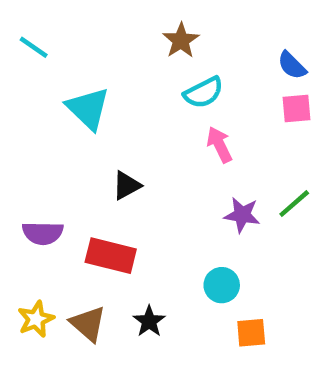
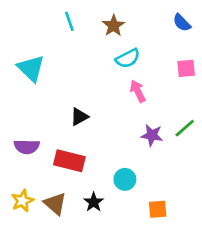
cyan line: (34, 47) -> (69, 21), moved, turned 36
blue semicircle: (292, 65) -> (182, 23), moved
cyan triangle: (88, 108) -> (31, 68), moved
cyan circle: (222, 285) -> (125, 179), moved

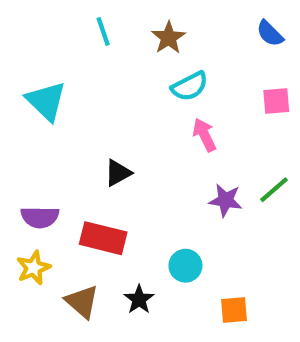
yellow star: (22, 201) -> (33, 268), moved

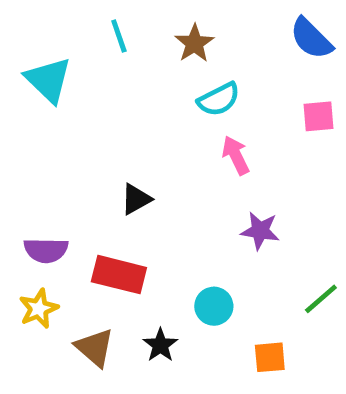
blue semicircle: (270, 34) -> (311, 38), size x1.4
cyan triangle: (46, 101) -> (48, 80), moved
green line: (274, 190) -> (321, 299), moved

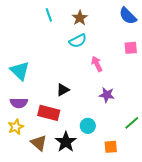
cyan triangle: (48, 80) -> (20, 71), moved
cyan semicircle: (219, 99) -> (78, 41), moved
black triangle: (136, 199) -> (63, 90), moved
black star: (160, 345) -> (66, 142), size x1.5

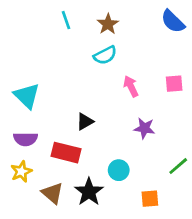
pink square: (131, 48) -> (174, 84), moved

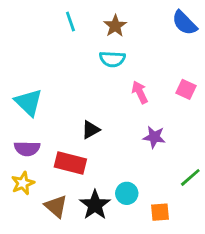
cyan semicircle: (105, 55) -> (112, 59), turned 30
pink square: (174, 84) -> (186, 89), turned 30
cyan circle: (119, 170) -> (127, 193), moved

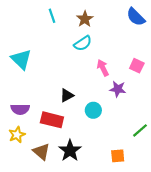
cyan semicircle: (112, 59) -> (83, 43), turned -36
cyan triangle: (29, 102) -> (21, 59), moved
purple star: (154, 137) -> (118, 89), moved
cyan circle: (127, 193) -> (93, 110), moved

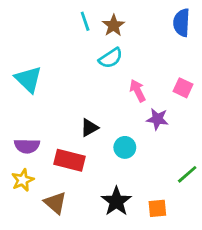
cyan line: (52, 16) -> (85, 21), moved
blue semicircle: (136, 17) -> (182, 23), turned 48
black star: (70, 151) -> (116, 201), moved

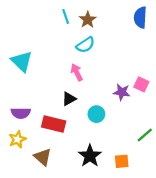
pink square: (183, 88) -> (141, 84), moved
pink arrow: (138, 91) -> (77, 72), moved

